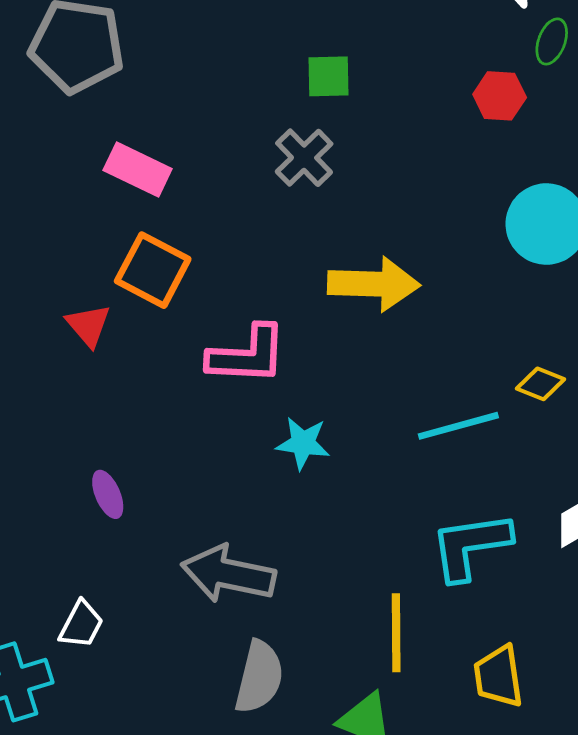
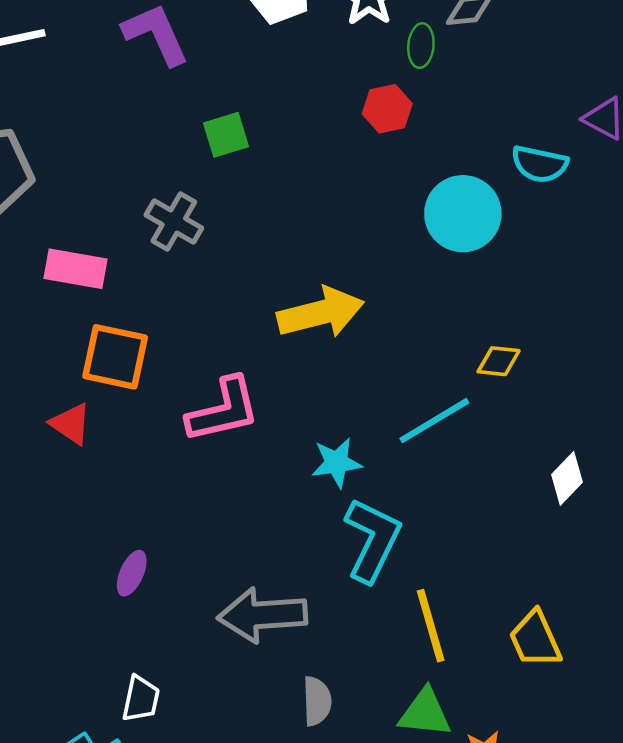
gray cross: (304, 158) -> (174, 222), moved
cyan star: (303, 443) -> (337, 463), moved
purple ellipse: (108, 494) -> (132, 573), turned 63
cyan L-shape: (471, 546) -> (372, 540), moved, turned 140
gray semicircle: (259, 677) -> (317, 701), size x0.7

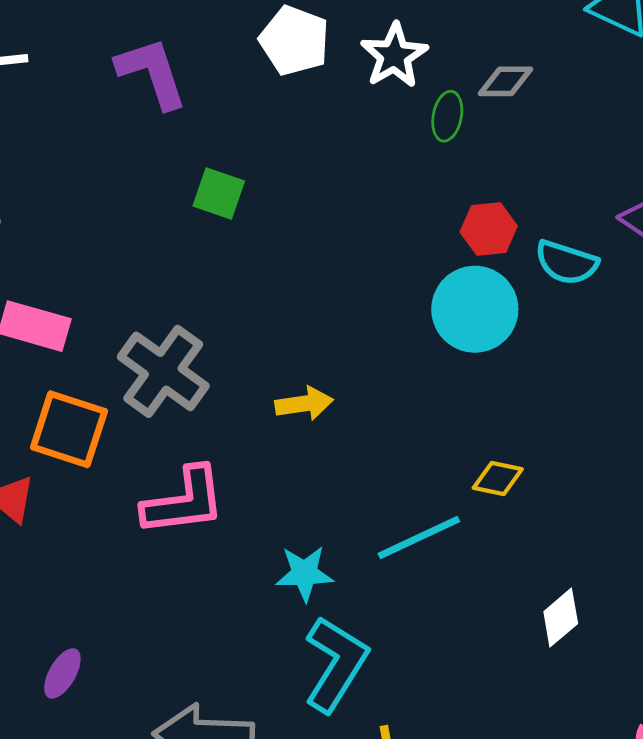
red hexagon: (387, 109) -> (489, 229), moved
green square: (226, 135) -> (219, 194), turned 30
gray cross: (174, 222) -> (163, 371), moved, size x1.4
yellow arrow: (321, 313) -> (304, 404), size x0.6

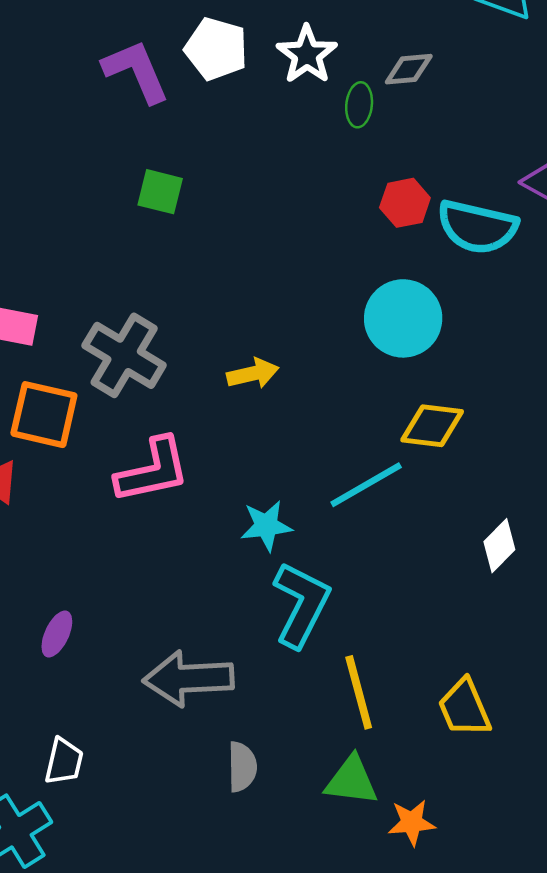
purple L-shape: (152, 73) -> (136, 71), moved
cyan semicircle: (566, 263) -> (477, 227), size x1.4
cyan circle: (475, 309) -> (403, 318), moved
yellow diamond: (498, 479) -> (432, 426), size x1.4

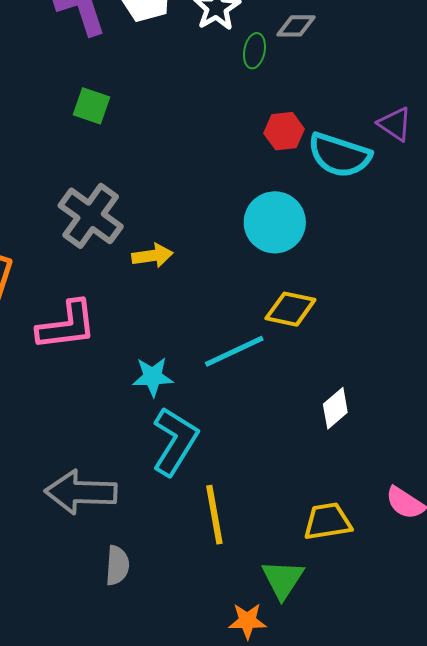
gray cross: (124, 355) -> (91, 216), moved
yellow trapezoid: (464, 708) -> (328, 521), moved, turned 99
green triangle: (351, 781) -> (283, 579), moved, turned 51

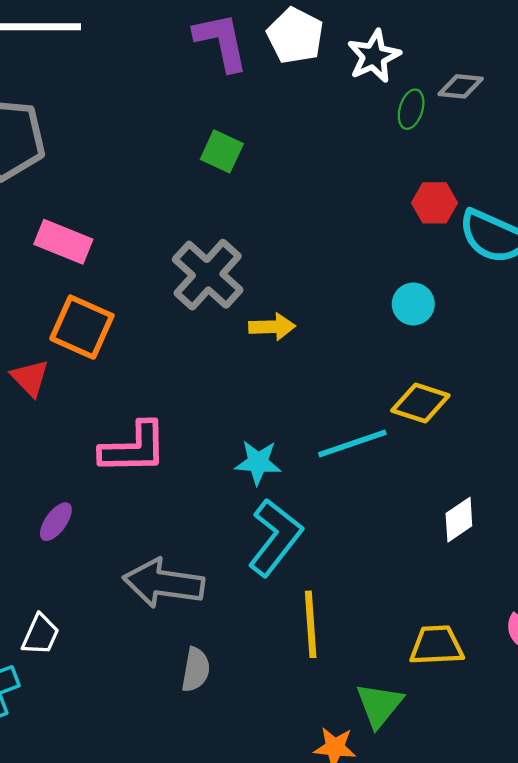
cyan circle: (275, 222) -> (413, 304), size x0.6
pink L-shape: (67, 325) -> (134, 448), moved

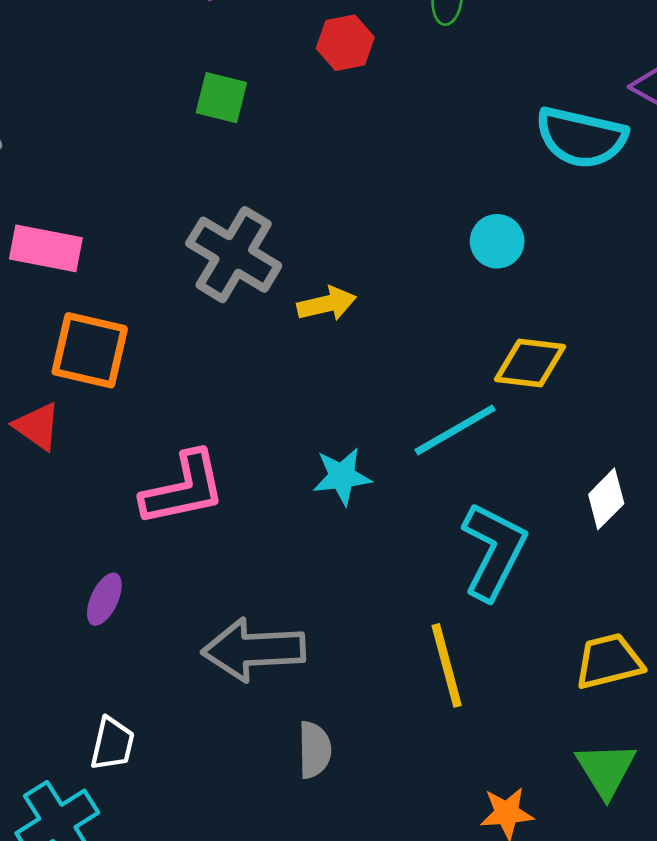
red hexagon: (435, 203) -> (345, 43), moved
cyan L-shape: (275, 537) -> (494, 551), moved
green triangle: (379, 705) -> (606, 770), moved

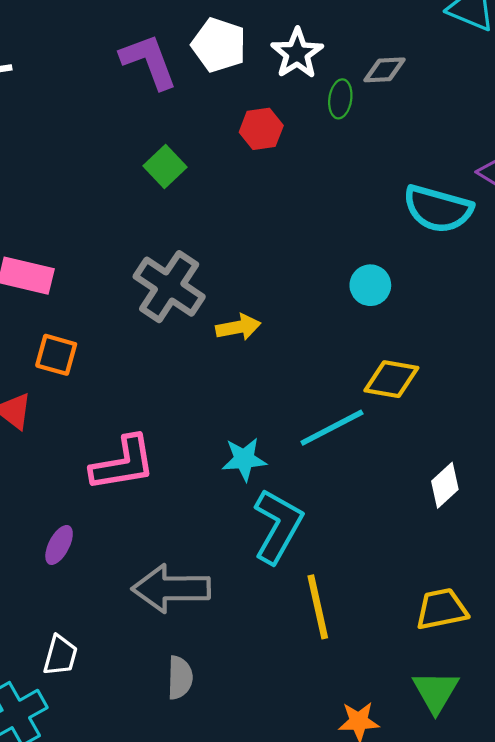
green square: (221, 98) -> (165, 166), turned 30
orange square: (90, 350) -> (56, 355), size x0.7
cyan L-shape: (494, 551) -> (278, 526), moved
gray semicircle: (314, 750) -> (180, 678), moved

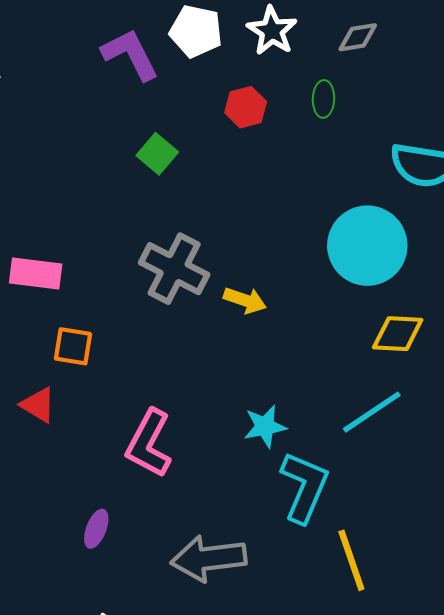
green ellipse: (340, 99) -> (323, 99), moved
cyan circle: (370, 285) -> (367, 246), size x2.0
yellow arrow: (238, 327) -> (245, 300), turned 36
cyan line: (332, 428) -> (372, 412), moved
pink L-shape: (123, 463) -> (149, 443), turned 134

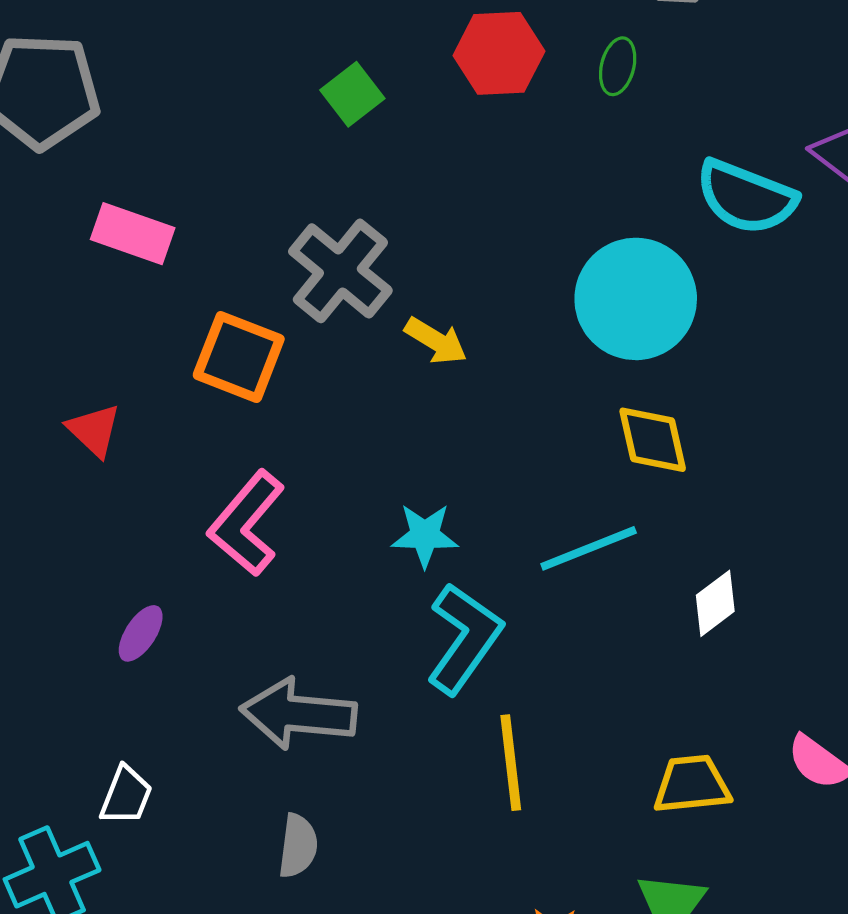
red hexagon: (246, 107) -> (499, 53), size x1.4
yellow diamond: (398, 334) -> (653, 440), turned 62
orange square: (73, 346) -> (239, 357), moved, size x1.4

